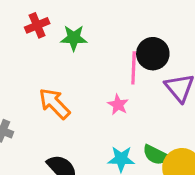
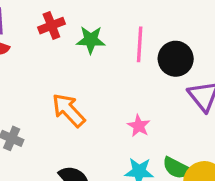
pink line: (134, 68) -> (140, 44), moved
pink star: (118, 105) -> (139, 126), moved

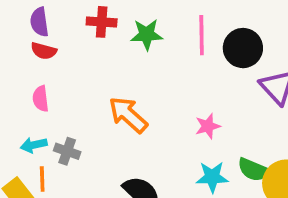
red cross: (51, 26) -> (102, 22), turned 30
pink star: (139, 126) -> (208, 126), turned 30

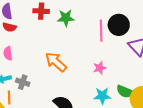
pink line: (202, 35) -> (101, 31), moved

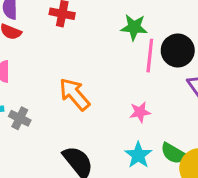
green star: (66, 18) -> (134, 27), moved
cyan star: (102, 96) -> (138, 155), turned 30

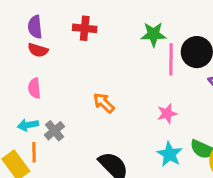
orange arrow: (74, 94) -> (104, 103), size x0.7
gray cross: (20, 118) -> (54, 131), turned 30

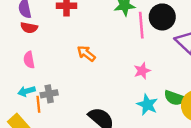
orange arrow: (104, 103) -> (86, 53), moved
gray cross: (54, 131) -> (49, 94), turned 35
orange line: (34, 152) -> (38, 104), moved

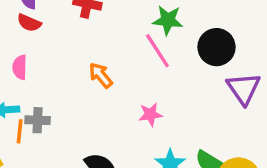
pink line: (141, 25) -> (157, 51), moved, turned -40
pink star: (142, 71) -> (150, 114), moved

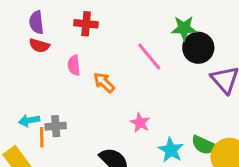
green star: (168, 20) -> (184, 28), moved
pink semicircle: (20, 67) -> (74, 65), moved
pink star: (150, 114) -> (140, 123), moved, turned -30

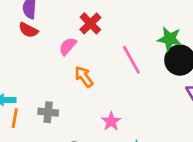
red cross: (86, 24) -> (90, 23), moved, turned 30
pink semicircle: (74, 65) -> (68, 46), moved, turned 36
gray cross: (56, 126) -> (48, 112), moved

